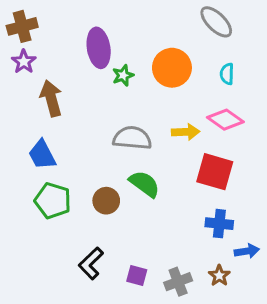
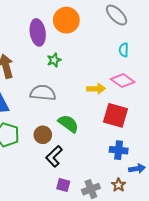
orange circle: (172, 68) -> (66, 20), moved
green star: (123, 75) -> (54, 60), moved
gray semicircle: (132, 138) -> (43, 93), moved
black L-shape: (91, 263) -> (54, 156), moved

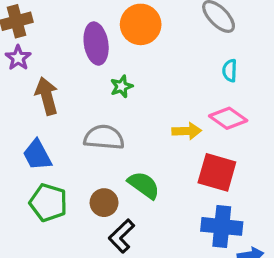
blue cross: (119, 150) -> (222, 226), size x1.4

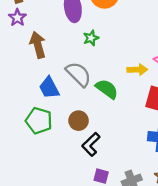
gray semicircle: (104, 137) -> (79, 74), turned 40
blue trapezoid: (37, 155) -> (49, 88), moved
green semicircle: (144, 185) -> (107, 89), moved

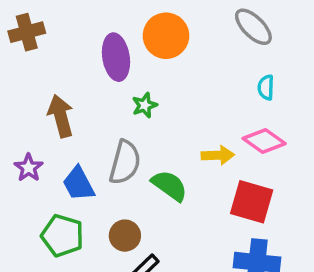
purple star: (17, 18) -> (29, 168), moved
gray semicircle: (79, 74) -> (125, 162), turned 60

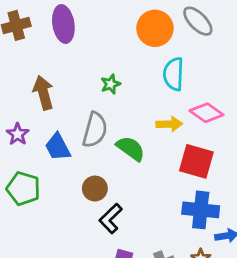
orange circle: (166, 36) -> (155, 28), moved
purple ellipse: (116, 57) -> (63, 24), moved
cyan semicircle: (266, 87) -> (174, 74), moved, size x1.6
green pentagon: (62, 236) -> (23, 189), moved

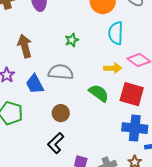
gray semicircle: (95, 130) -> (61, 72), turned -100
green semicircle: (131, 148) -> (99, 93), moved
black L-shape: (111, 219) -> (56, 143), moved

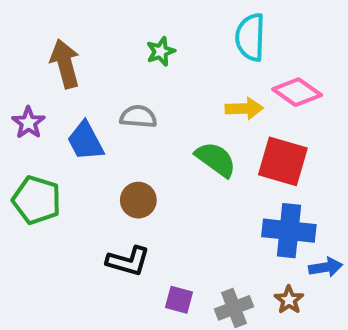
gray semicircle: (61, 72) -> (138, 117), size x0.7
black L-shape: (56, 143) -> (128, 261), turned -120

